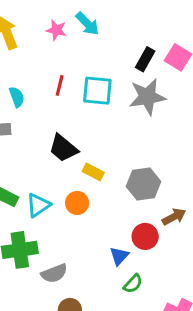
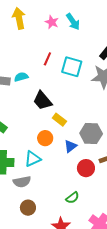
cyan semicircle: (17, 97) -> (21, 77), moved, turned -96
cyan triangle: (38, 205) -> (33, 159), moved
blue triangle: (119, 256) -> (70, 146), moved

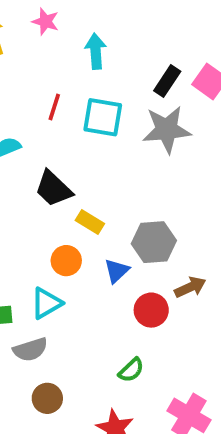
pink star: (52, 22) -> (45, 21), moved
cyan arrow: (73, 22) -> (96, 51), moved, turned -144

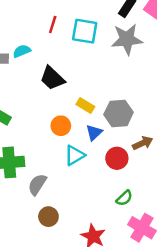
yellow rectangle: (90, 222) -> (85, 105), moved
cyan triangle: (46, 303) -> (75, 155), moved
gray semicircle: (30, 350) -> (37, 184), turned 140
green semicircle: (131, 370) -> (124, 198), moved

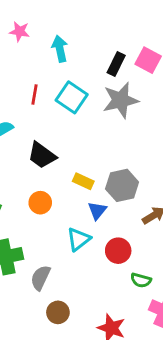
cyan square: (85, 31) -> (72, 97), turned 32
orange circle: (61, 126) -> (40, 203), moved
red circle: (117, 158) -> (118, 251), moved
green semicircle: (124, 198) -> (141, 280), turned 66

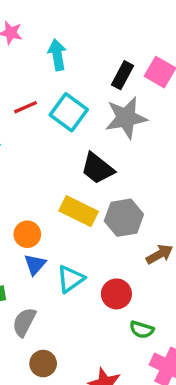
red line: (35, 94) -> (25, 107), turned 54
black trapezoid: (42, 155) -> (98, 168), moved
yellow rectangle: (83, 181) -> (79, 211), size x1.5
blue triangle: (97, 210) -> (35, 265), moved

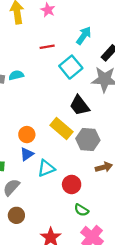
cyan arrow: (57, 55) -> (84, 36), moved, turned 30
red line: (25, 107) -> (47, 47), moved

